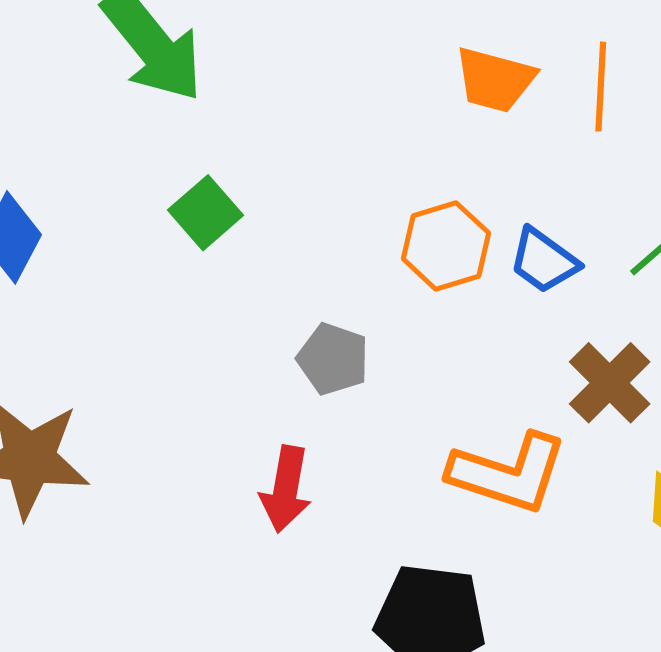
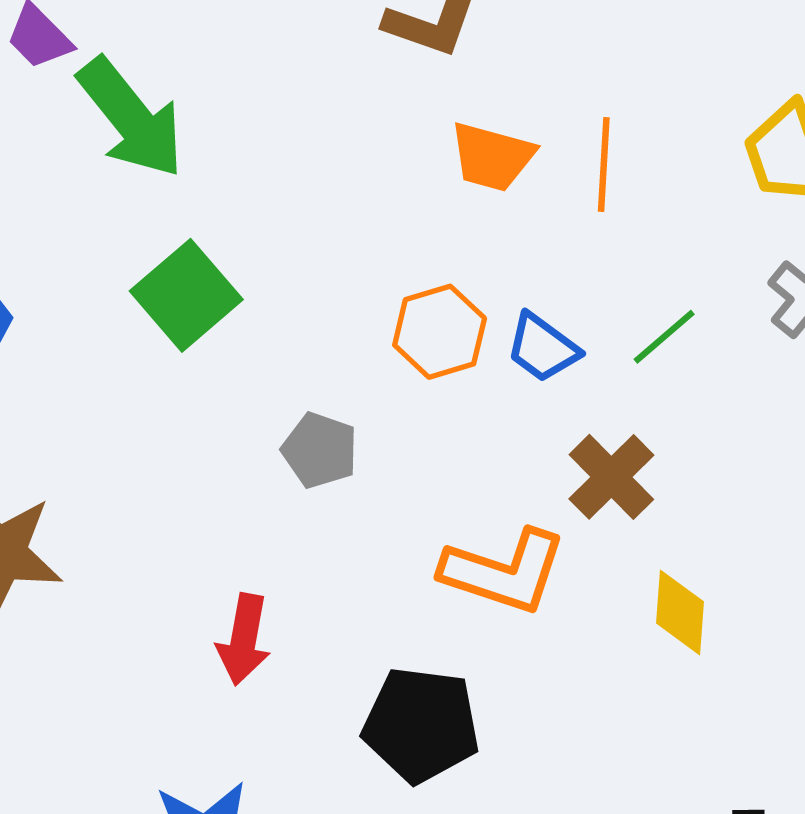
green square: (206, 213) -> (186, 295), size x1.4
red arrow: (286, 489) -> (244, 639), moved

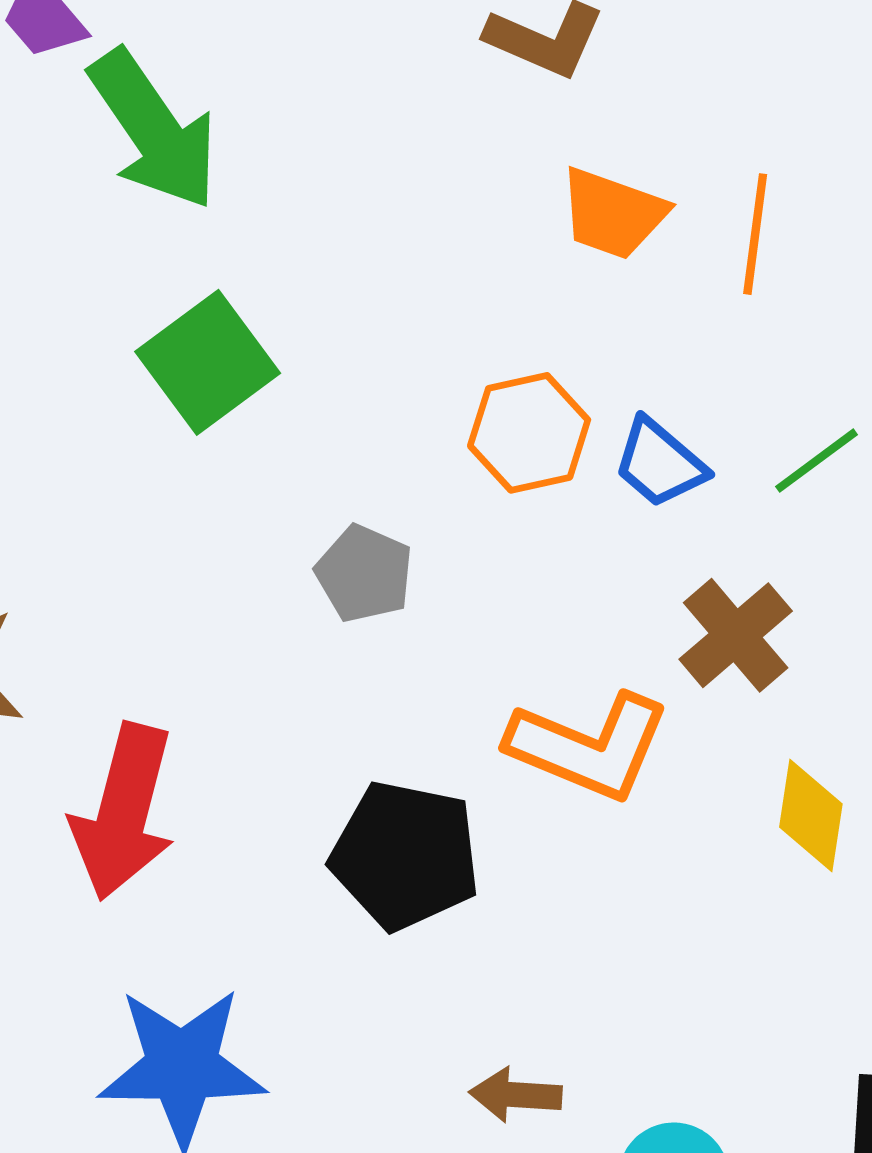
red arrow: (244, 639) -> (123, 812), moved, size x1.5
black pentagon: (421, 725) -> (405, 855), moved

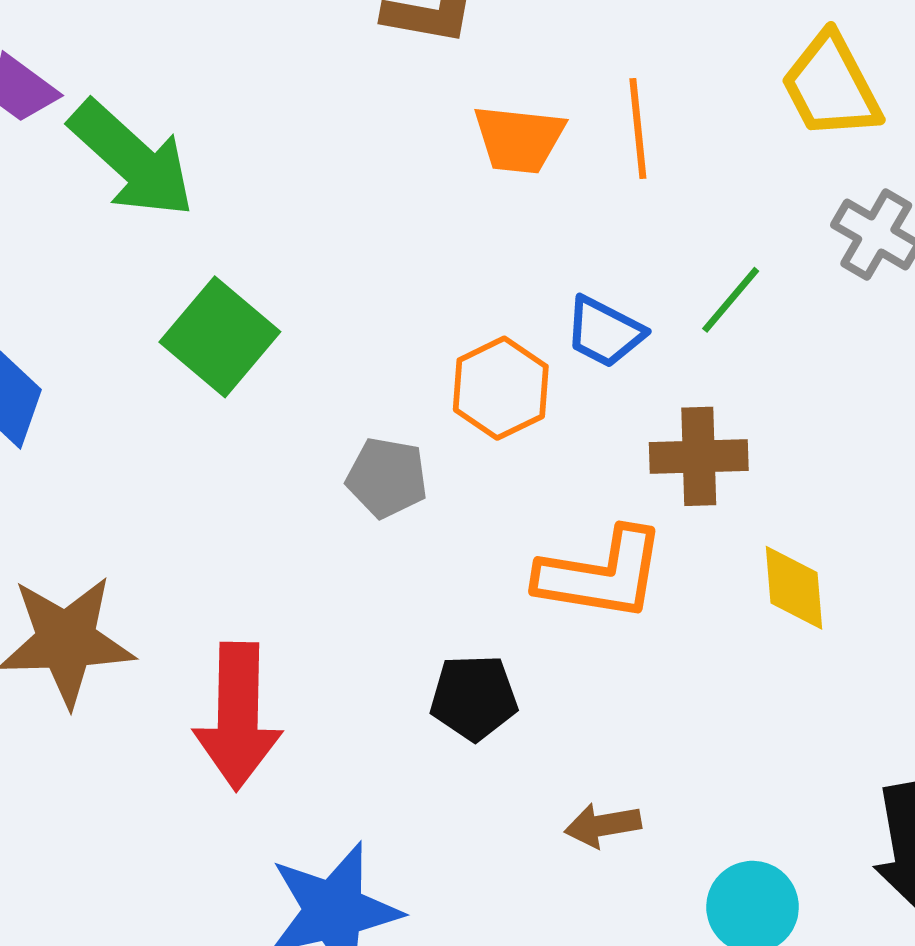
orange hexagon: (529, 433) -> (501, 388), moved
brown cross: (736, 635) -> (699, 456), turned -38
black pentagon: (405, 855) -> (474, 697), size x0.7
brown arrow: (516, 1095) -> (603, 825), moved

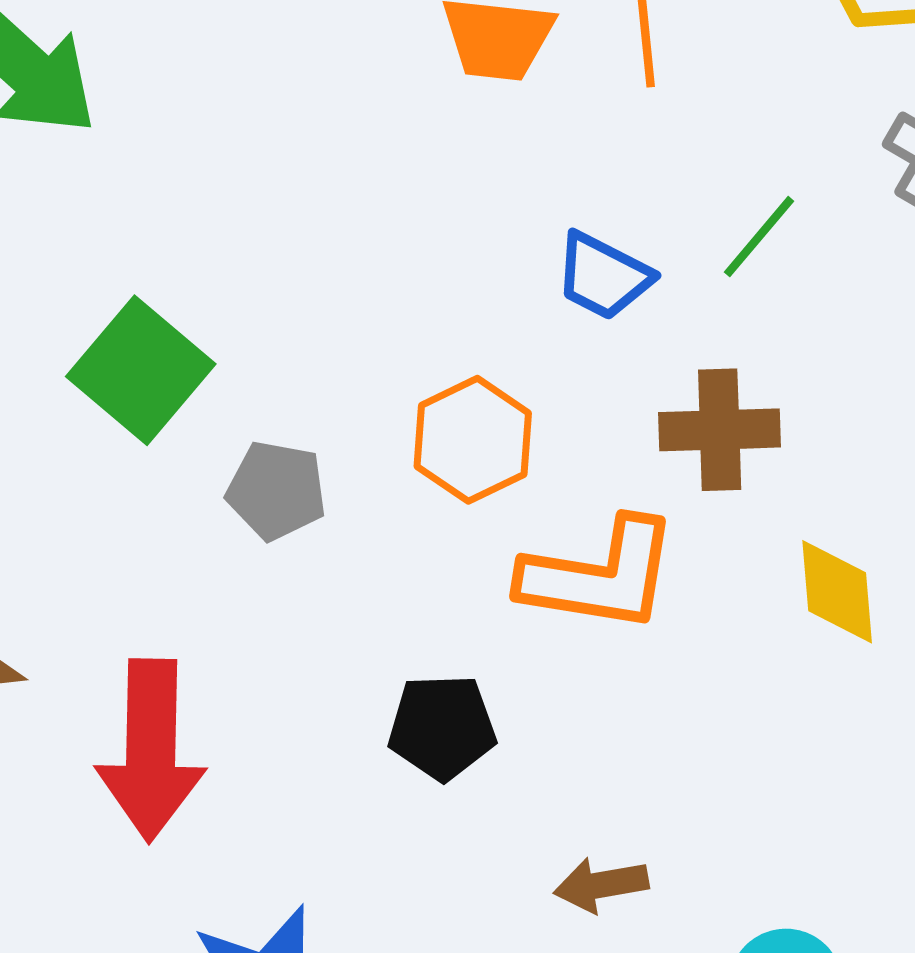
green square: (220, 337) -> (141, 370), moved
orange hexagon: (501, 388) -> (473, 440), moved
gray pentagon: (387, 478) -> (276, 491), moved

